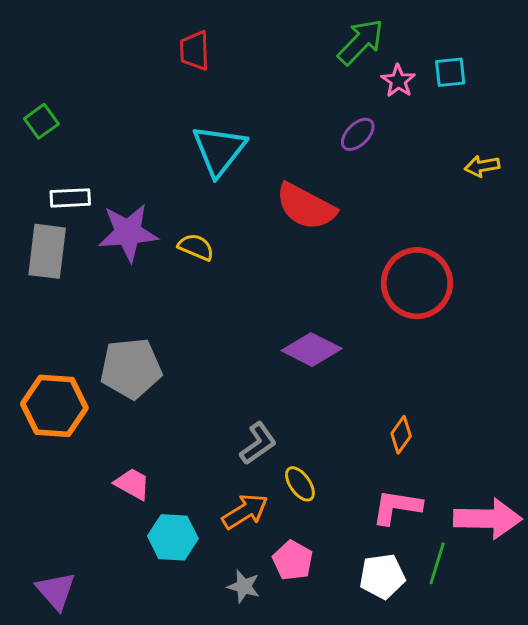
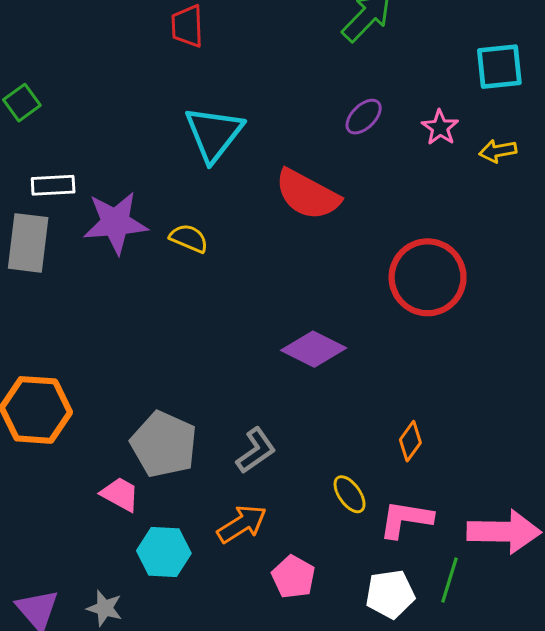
cyan square: (450, 72) -> (499, 67), moved, size x1.4
pink star: (398, 81) -> (440, 127), moved
gray pentagon: (131, 368) -> (164, 444), moved, turned 30
yellow ellipse: (300, 484) -> (350, 494), moved
gray star: (244, 586) -> (105, 608), moved

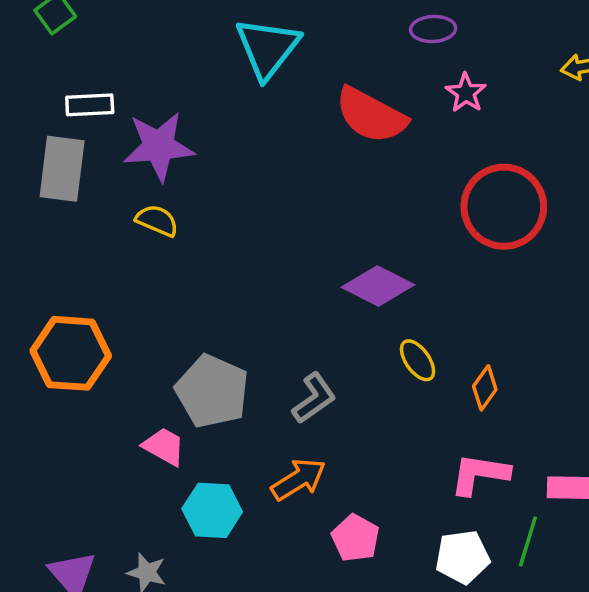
purple ellipse: (364, 117) -> (433, 29), turned 42
pink star: (440, 127) -> (466, 93), moved
yellow semicircle: (189, 238) -> (157, 220), moved
yellow ellipse: (350, 494) -> (418, 360), moved

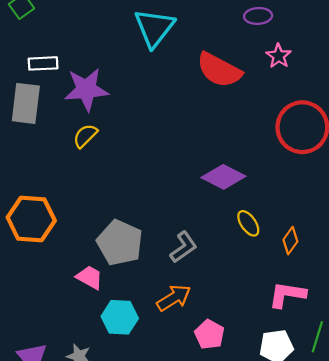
yellow semicircle: (157, 220) -> (85, 136), turned -68

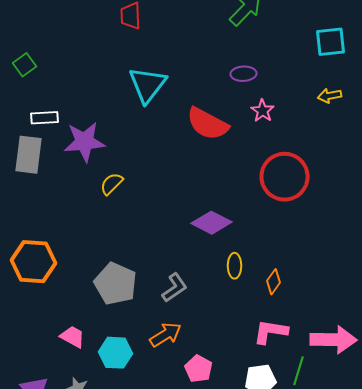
yellow semicircle: (85, 136) -> (112, 184), moved
yellow ellipse: (248, 223) -> (234, 266), turned 35
pink trapezoid: (90, 277) -> (72, 337), moved

